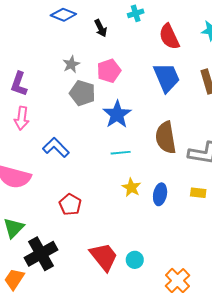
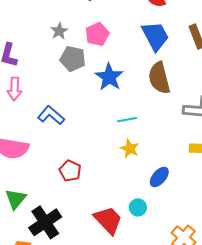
brown semicircle: (166, 138) -> (159, 78), moved
cyan line: (121, 153) -> (127, 120), moved
blue ellipse: (160, 194) -> (159, 177), moved, turned 35
cyan circle: (135, 260) -> (138, 207), moved

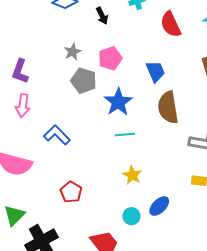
blue trapezoid: (155, 36) -> (155, 71), moved, size x0.7
cyan line: (127, 120) -> (125, 135), moved
cyan circle: (138, 207) -> (131, 216), moved

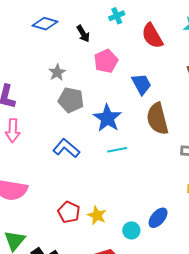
pink pentagon: (110, 58) -> (106, 61), moved
blue L-shape: (57, 135) -> (66, 148), moved
yellow star: (132, 175) -> (97, 215), moved

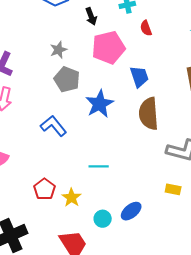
red semicircle: (152, 36) -> (146, 28), moved, size x0.6
pink pentagon: (106, 61) -> (108, 48), size x1.4
cyan line: (117, 150) -> (99, 166), moved

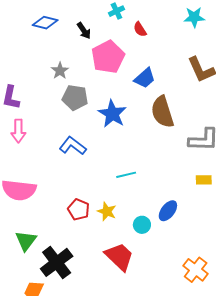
blue trapezoid: (139, 77) -> (145, 78), turned 80

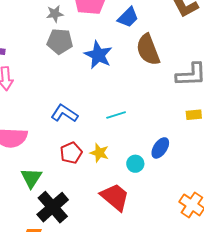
gray star: (60, 71) -> (55, 14), moved, turned 30
blue L-shape: (73, 146) -> (64, 113), moved
red pentagon: (79, 210) -> (71, 153), turned 30
green triangle: (26, 241) -> (31, 178), moved

